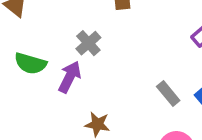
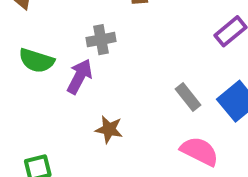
gray cross: (88, 43) -> (101, 40), turned 30

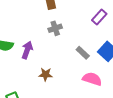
gray cross: (101, 40) -> (55, 28), moved

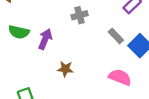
gray rectangle: (83, 53) -> (116, 36), moved

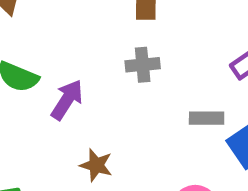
gray rectangle: (116, 36) -> (207, 118), turned -56

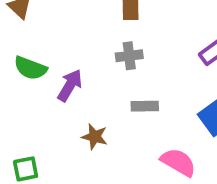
gray rectangle: (207, 118) -> (145, 106), moved

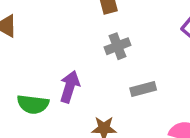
green semicircle: (30, 68) -> (33, 104), moved

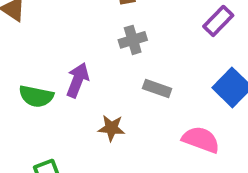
gray rectangle: (143, 89) -> (157, 88), turned 30

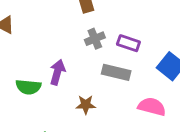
purple rectangle: (218, 21) -> (128, 43), moved, turned 70
gray rectangle: (157, 88) -> (116, 72), size x1.4

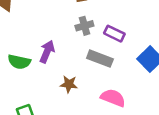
pink semicircle: (152, 107) -> (113, 98), moved

